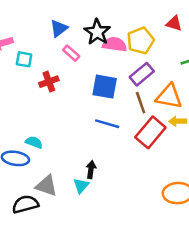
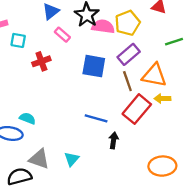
blue line: (107, 124) -> (96, 118), moved
black arrow: (91, 170) -> (114, 140), moved

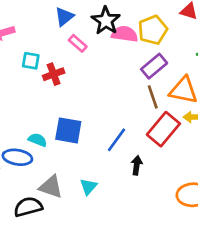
cyan square: (18, 40) -> (31, 61), moved
blue square: (94, 66) -> (68, 130), moved
blue line: (96, 118) -> (117, 140), turned -70

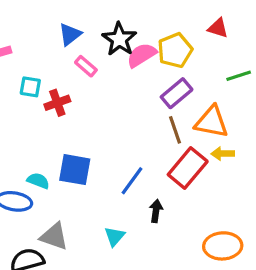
pink semicircle: (125, 34) -> (142, 55), turned -40
cyan triangle: (88, 187) -> (115, 236), moved

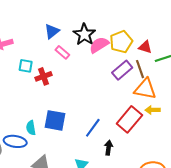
red triangle: (218, 28) -> (145, 47), moved
brown line: (175, 130) -> (140, 69), moved
cyan semicircle: (38, 181) -> (31, 128), turned -120

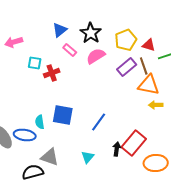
pink semicircle: (99, 45) -> (96, 56), moved
red rectangle: (129, 119) -> (134, 143), moved
black arrow: (109, 148) -> (117, 149), moved

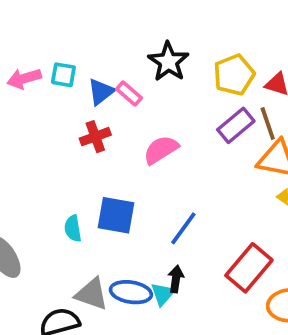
blue triangle: (60, 30) -> (101, 92), moved
pink semicircle: (96, 56) -> (161, 150), moved
cyan square: (35, 63) -> (63, 75), moved
blue ellipse: (25, 135) -> (131, 292), moved
black arrow: (117, 149) -> (176, 279), moved

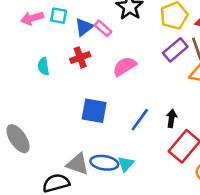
cyan semicircle: (73, 228) -> (43, 66), moved
black arrow: (176, 279) -> (171, 118), moved

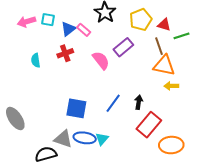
purple rectangle: (175, 50) -> (123, 47), moved
pink semicircle: (125, 66) -> (101, 60), turned 84
blue square: (94, 111) -> (76, 108), moved

